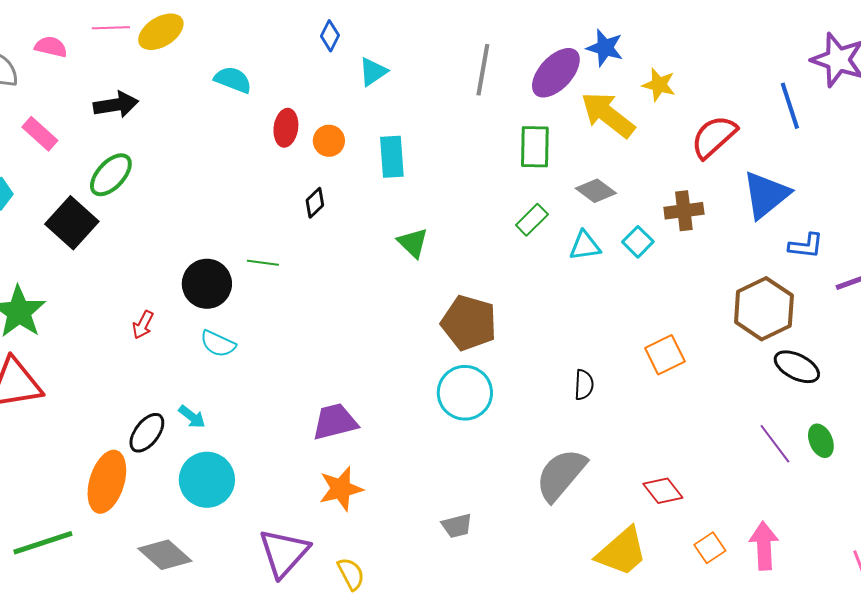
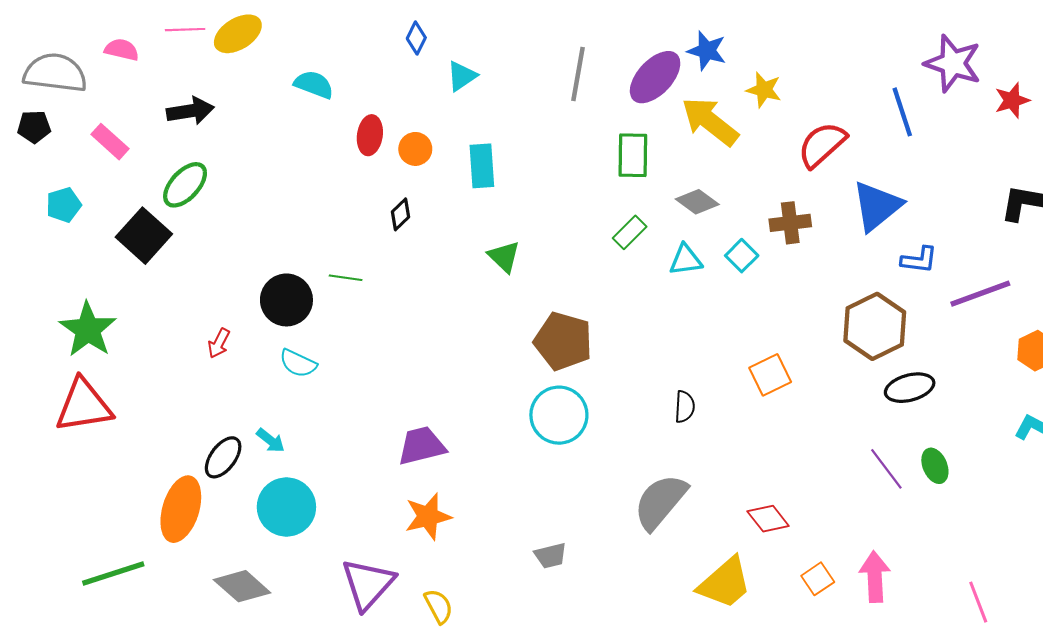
black ellipse: (797, 367) -> (910, 388), turned -42

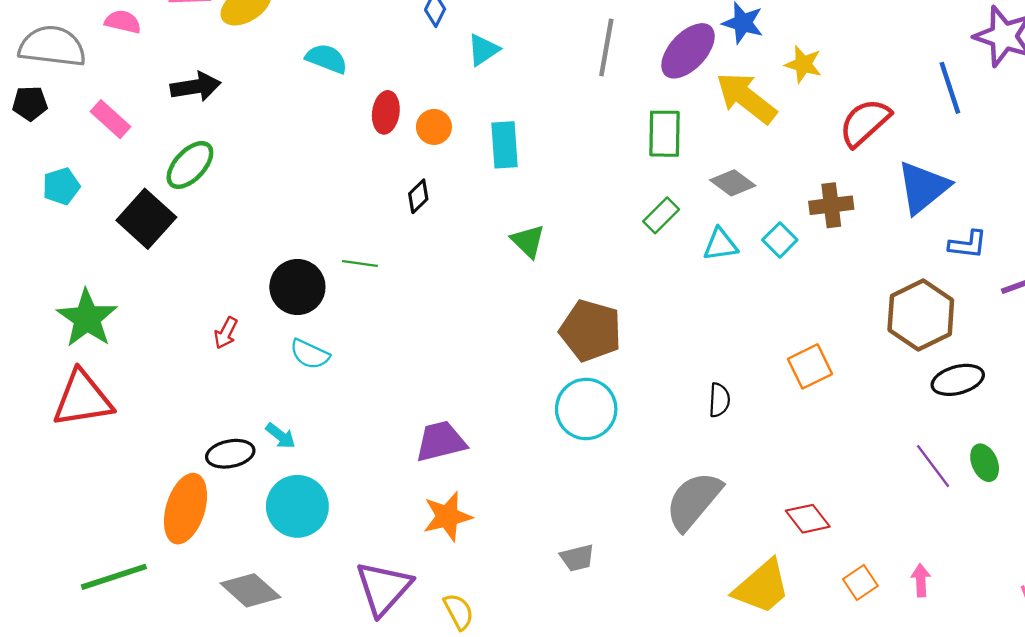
black ellipse: (223, 457) -> (230, 454), turned 42
pink arrow: (875, 577) -> (921, 580), size x0.6

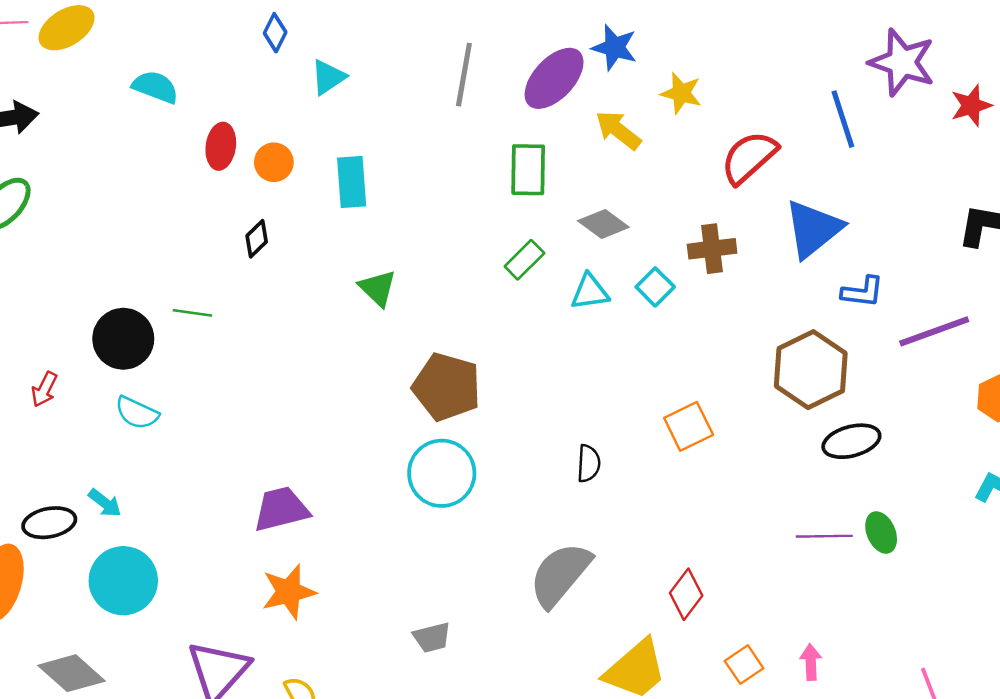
yellow arrow: (746, 98) -> (618, 130), size x0.7
purple line: (933, 466) -> (824, 536), turned -54
red diamond: (808, 519) -> (686, 594), turned 75

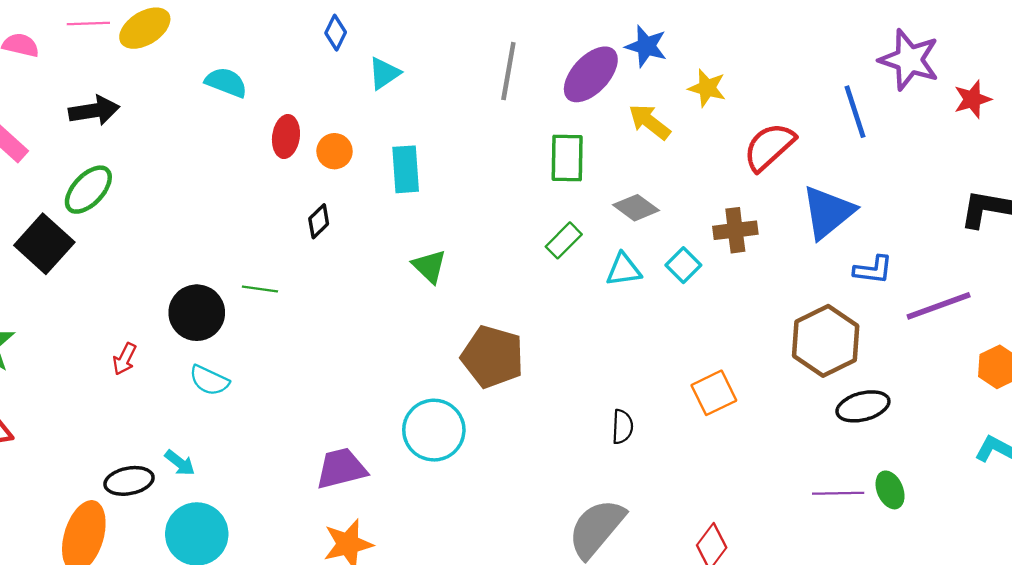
cyan circle: (442, 473) -> (434, 430), moved

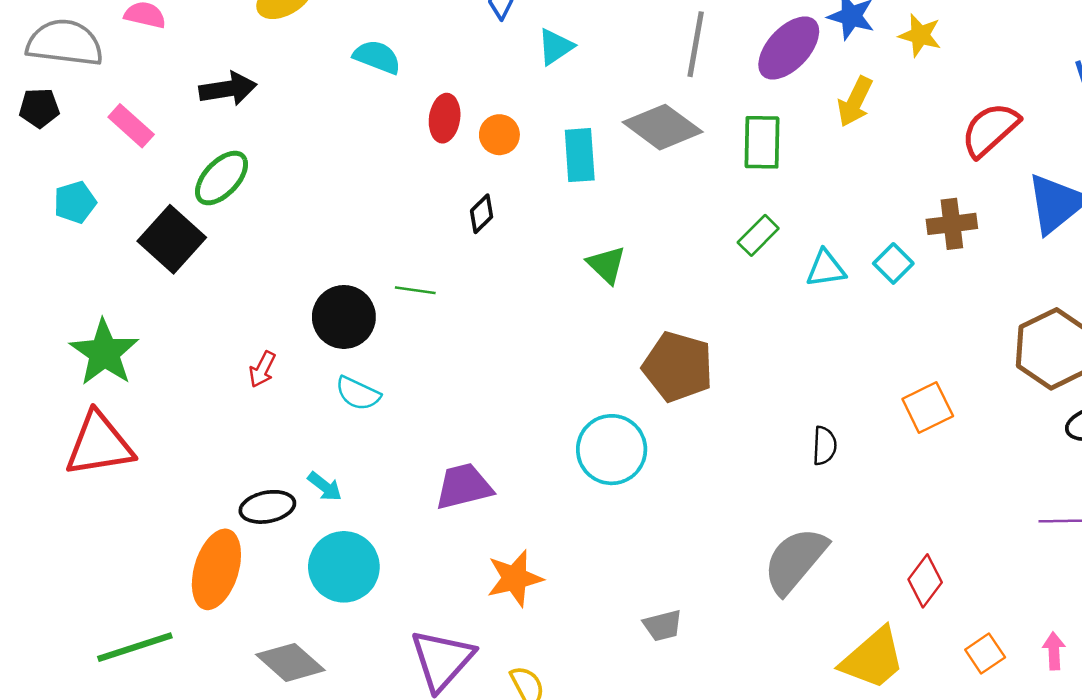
yellow star: (707, 88) -> (920, 35), moved
yellow arrow: (650, 122) -> (855, 102), turned -102
gray diamond: (636, 208) -> (663, 127), moved, size x1.5
purple trapezoid: (341, 468) -> (464, 487), moved

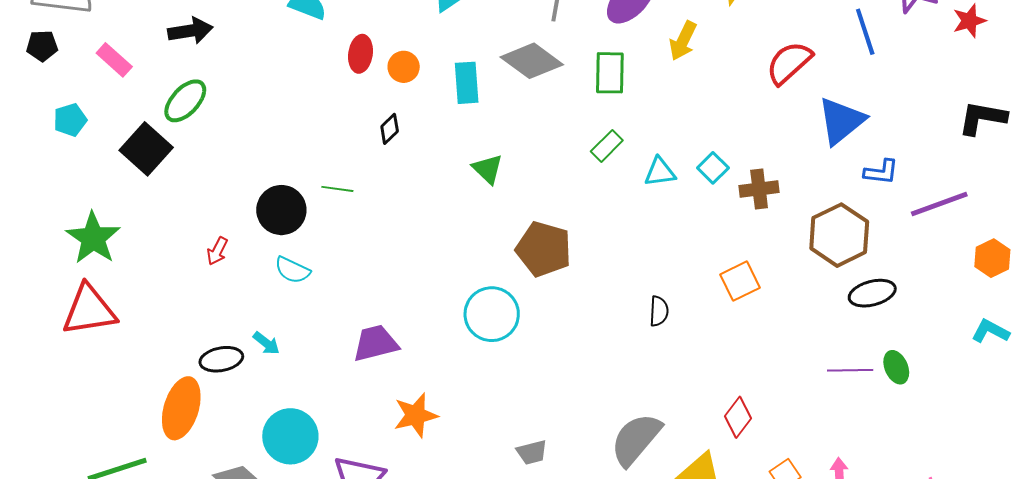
brown cross: (952, 224) -> (759, 189), moved
gray semicircle: (795, 560) -> (636, 439), moved
cyan circle: (344, 567) -> (290, 436), moved

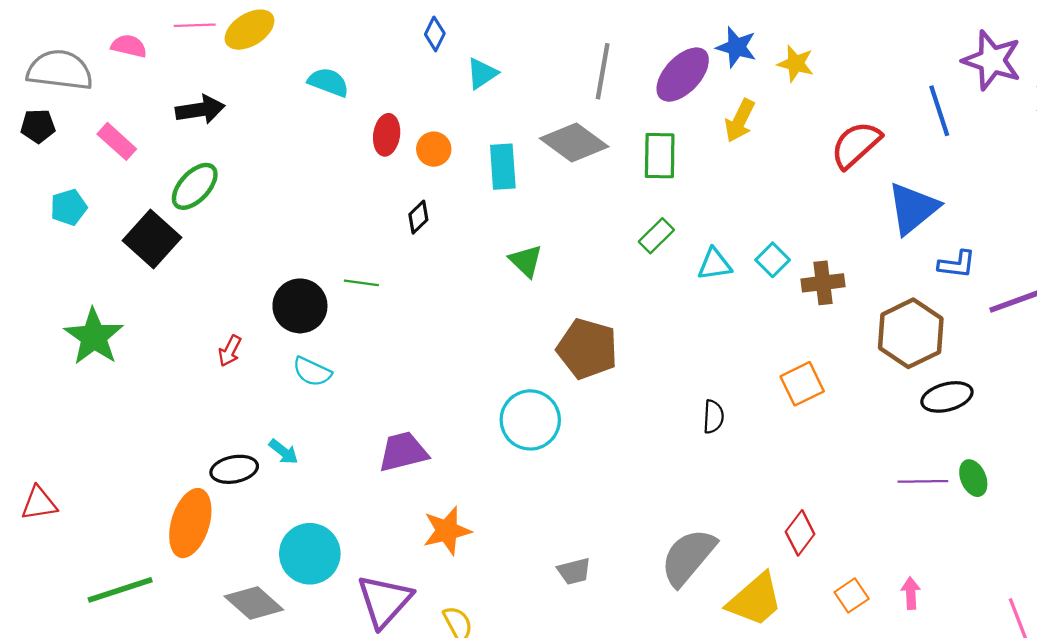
red triangle: (89, 310) -> (39, 503), moved, size x0.6

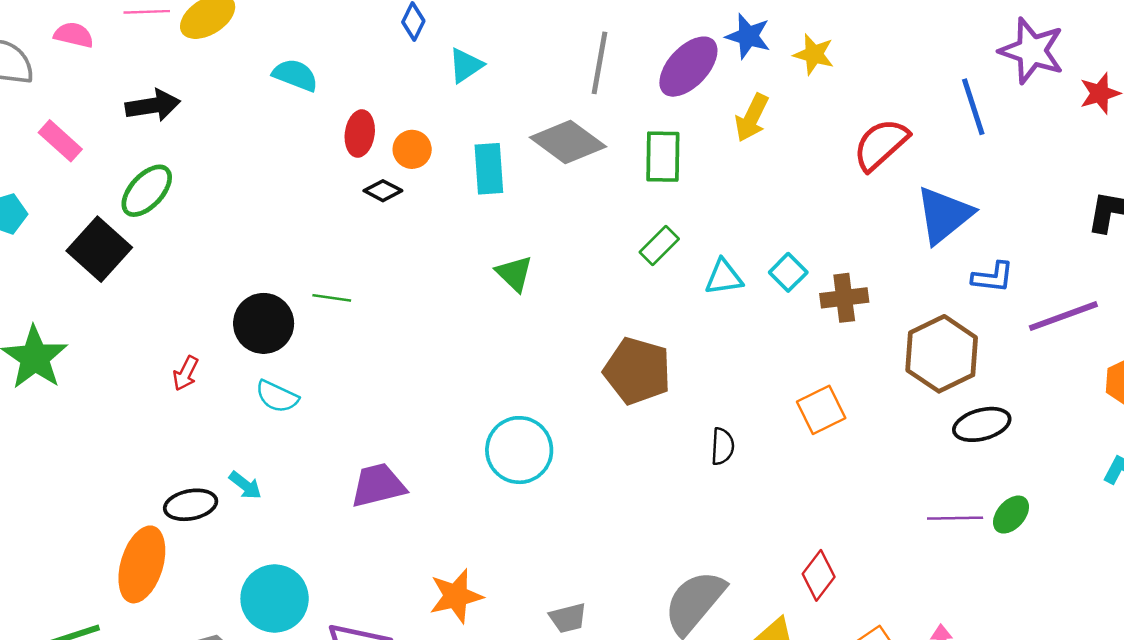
black diamond: (418, 217) -> (383, 191), moved, turned 72
brown pentagon: (587, 349) -> (637, 371), moved
green ellipse: (973, 478) -> (1011, 515), turned 64
orange star: (447, 531) -> (456, 596), moved

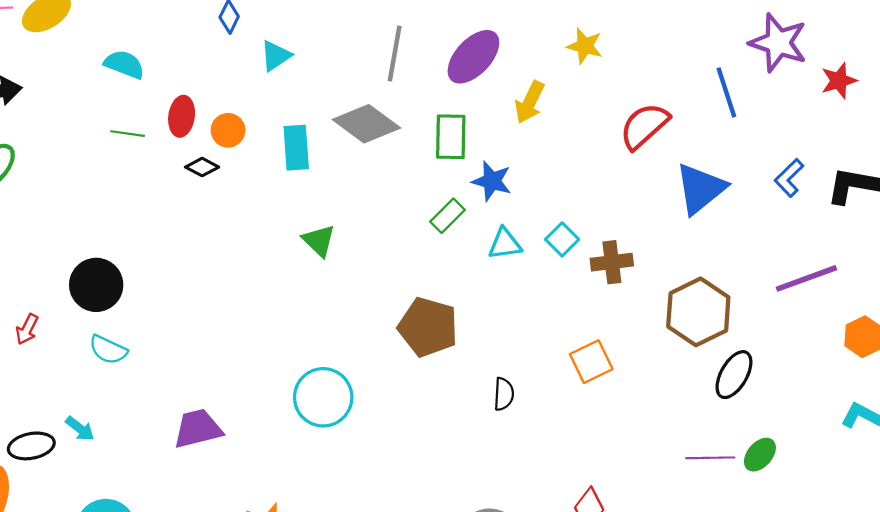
blue star: (748, 36) -> (492, 181), moved
blue L-shape: (993, 277) -> (789, 178), moved, turned 129
green line: (332, 298) -> (128, 134), moved
black ellipse: (982, 424) -> (734, 375), turned -45

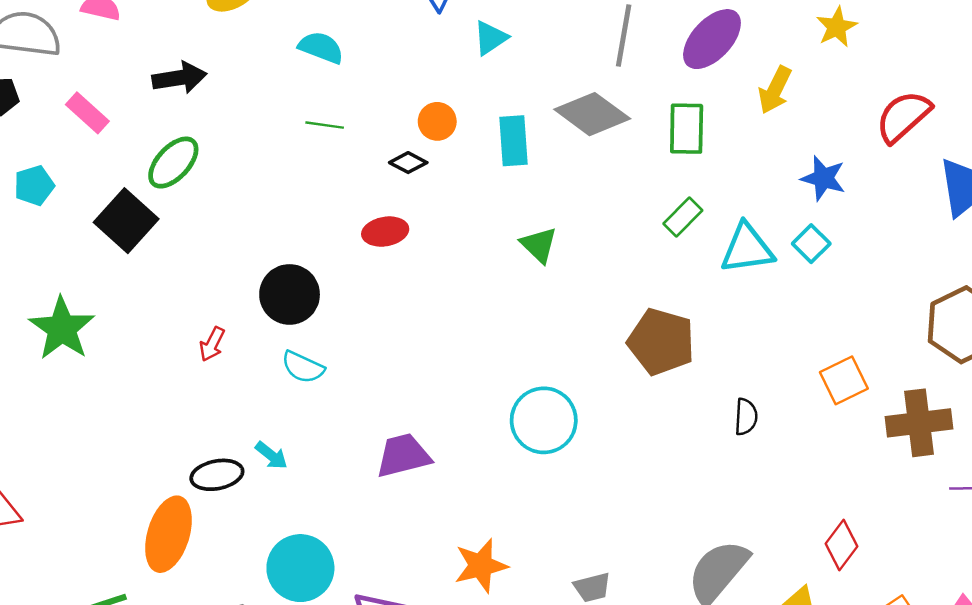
yellow star: (585, 46) -> (837, 27), turned 30
red ellipse: (182, 116) -> (385, 232), moved, turned 72
blue star: (492, 181) -> (823, 178), moved
cyan triangle: (505, 244) -> (747, 248), size x1.4
brown cross: (612, 262) -> (919, 423), moved, size x1.4

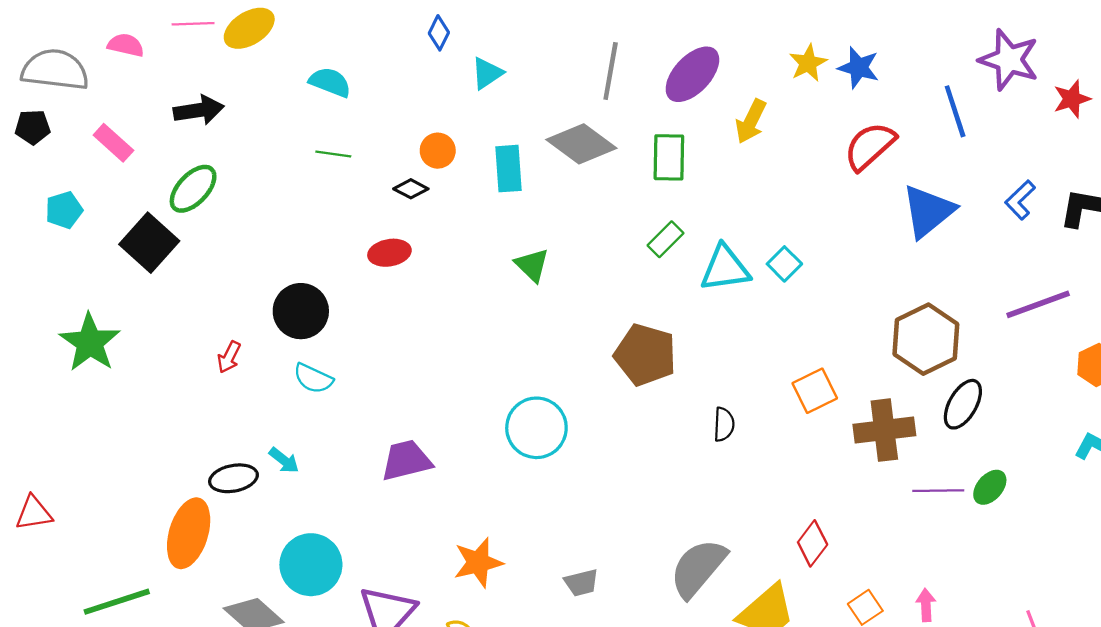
blue star: (823, 178) -> (859, 68), moved

